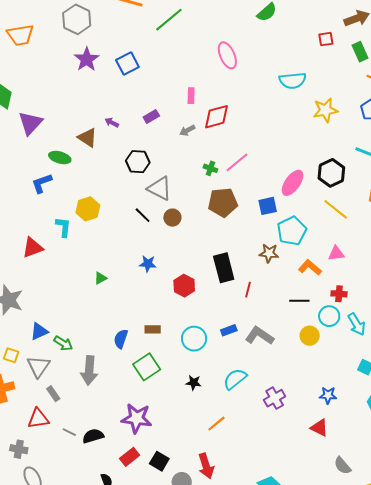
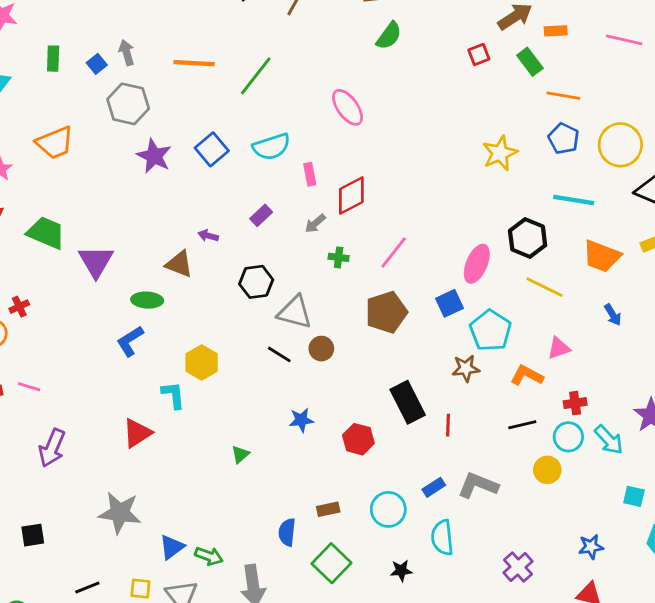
cyan semicircle: (293, 81) -> (271, 147), moved
green cross: (210, 168) -> (339, 257), moved
cyan semicircle: (235, 379) -> (442, 538), moved, turned -45

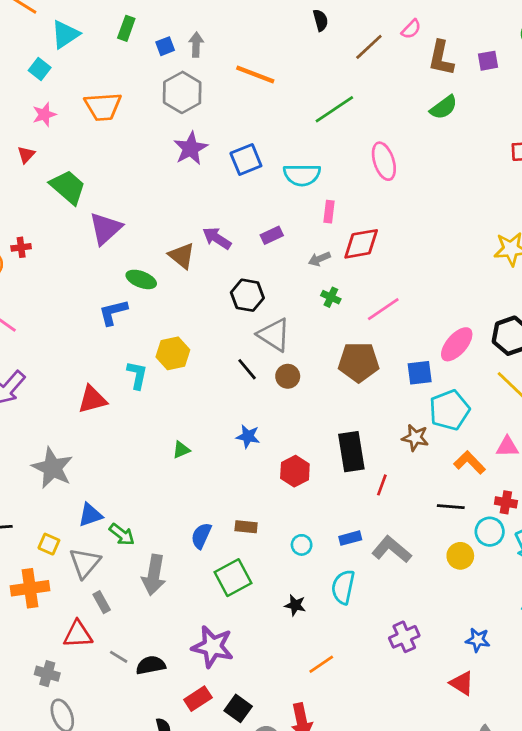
green line: (256, 76) -> (334, 109), moved
purple arrow: (208, 236) -> (217, 238), size x1.5
cyan circle: (388, 509) -> (302, 545), size x0.6

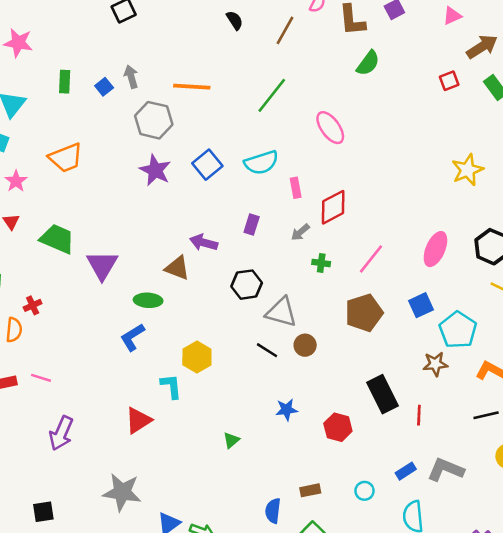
gray hexagon: (182, 92) -> (154, 120), moved
purple rectangle: (272, 235) -> (252, 225), turned -30
pink ellipse: (457, 344) -> (435, 249), moved

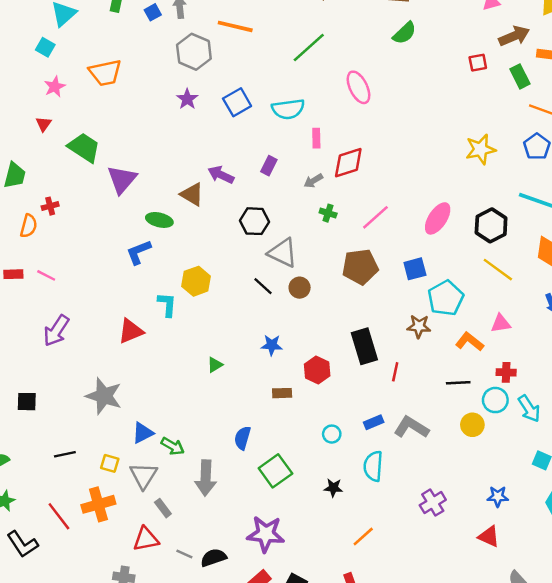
purple star: (155, 170) -> (187, 99), size x0.7
brown rectangle: (310, 490) -> (282, 393), moved

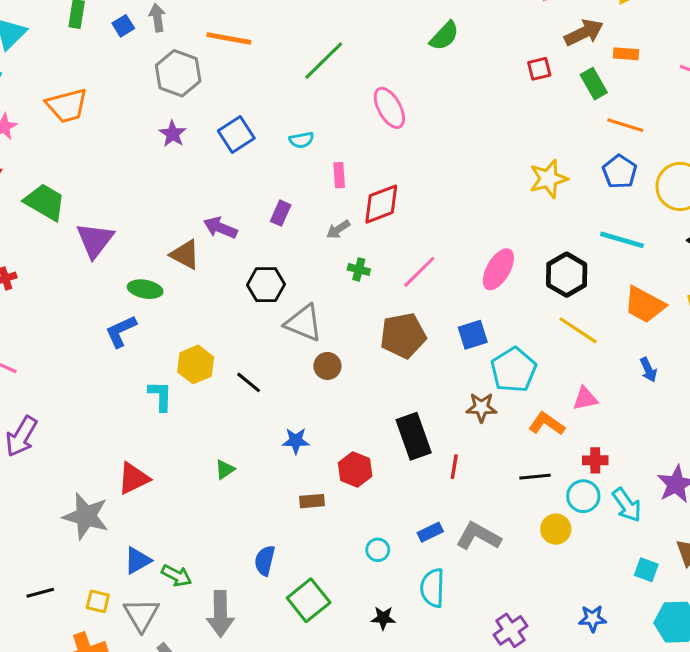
cyan semicircle: (288, 109) -> (301, 140), size x0.6
black line: (263, 286) -> (249, 382), moved
red triangle: (131, 331) -> (133, 478), moved

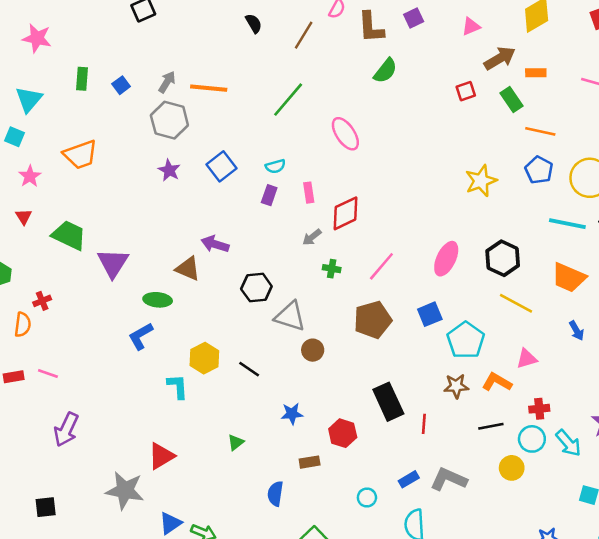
gray arrow: (157, 18) -> (167, 82), moved, turned 45
purple rectangle: (281, 213) -> (269, 195), moved
cyan line: (622, 240) -> (567, 224), moved
brown star: (481, 407) -> (456, 386), moved
blue semicircle: (265, 561) -> (275, 494), moved

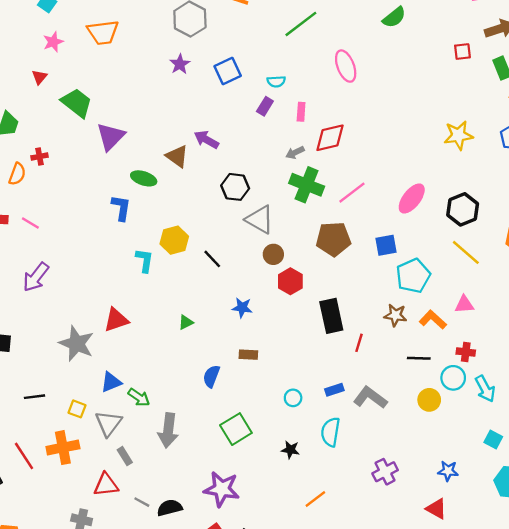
green cross: (332, 269) -> (307, 185), size x2.0
blue L-shape: (141, 336) -> (121, 208), turned 116
red hexagon: (343, 433) -> (290, 281), moved

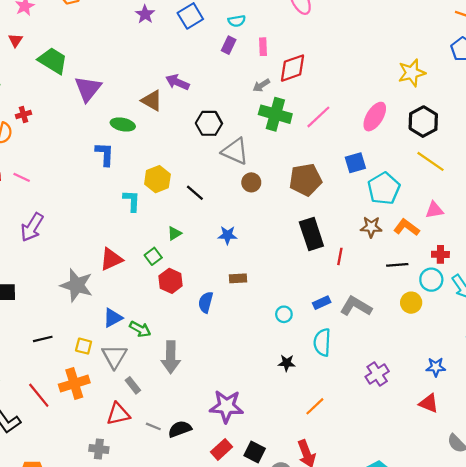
yellow star: (458, 135) -> (412, 73), moved
brown pentagon: (333, 239) -> (305, 180), moved
red hexagon: (290, 281) -> (171, 281), moved
green triangle: (186, 322) -> (174, 233), moved
green square: (236, 429) -> (153, 256), moved, size x0.6

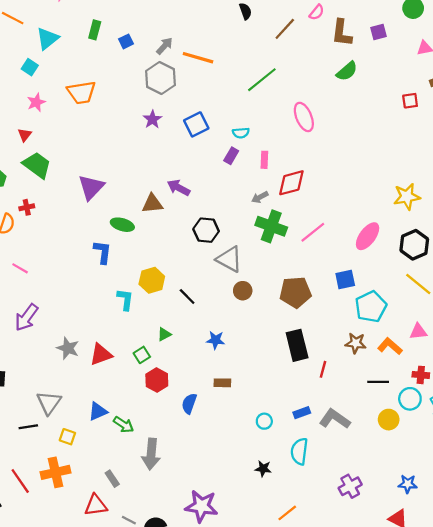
green trapezoid: (53, 61) -> (37, 165), moved
brown triangle: (152, 101) -> (152, 204), turned -40
gray star: (77, 285) -> (68, 348), moved, size x0.7
gray triangle: (114, 356) -> (49, 403), moved

